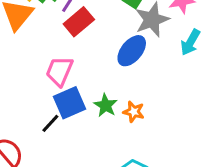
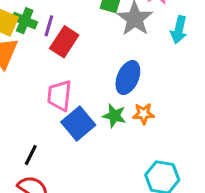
blue ellipse: (132, 51) -> (128, 78), moved
black line: (50, 123) -> (31, 155), moved

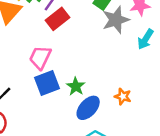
blue ellipse: (128, 78) -> (88, 108), moved
orange star: (143, 114) -> (123, 96), moved

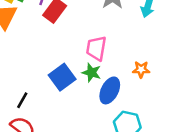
pink trapezoid: (40, 57) -> (96, 48), moved

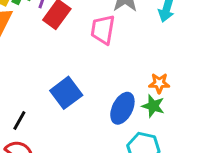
pink trapezoid: (96, 48) -> (103, 30), moved
green star: (92, 73) -> (153, 106), moved

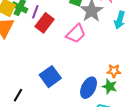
pink trapezoid: (103, 30) -> (76, 34), turned -145

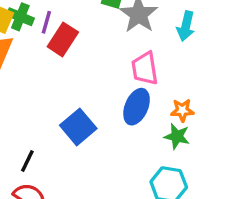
pink trapezoid: (76, 34) -> (145, 68), moved, turned 130
blue ellipse: (89, 88) -> (137, 107), moved

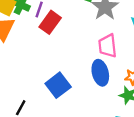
blue ellipse: (137, 107) -> (100, 73), turned -40

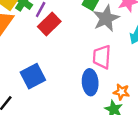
blue square: (58, 85) -> (33, 76), moved

